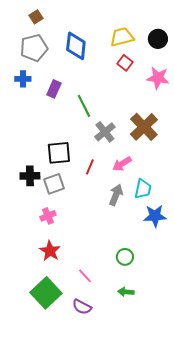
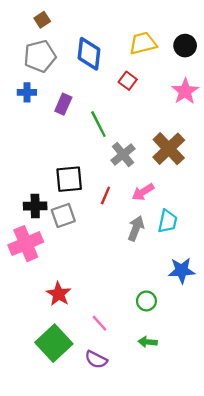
red square: (125, 63) -> (128, 81), moved
pink star: (158, 78) -> (185, 91), turned 30
pink cross: (48, 216) -> (26, 244), moved, size x1.8
blue star: (155, 216) -> (182, 270), moved

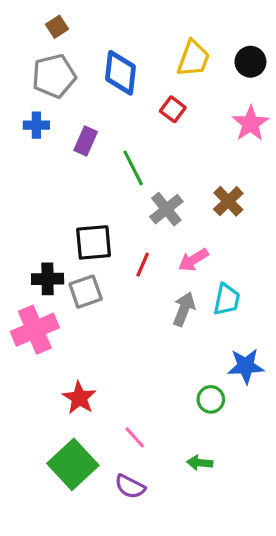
yellow trapezoid: (143, 43) -> (193, 59), turned 124
brown cross: (169, 149) -> (228, 201), size x0.7
green circle: (146, 301) -> (211, 399), moved

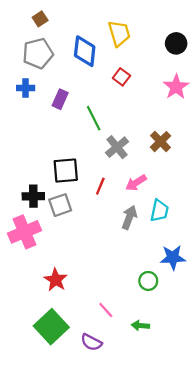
yellow trapezoid: (193, 59) -> (119, 33), moved, turned -36
pink line: (135, 437) -> (106, 310), moved

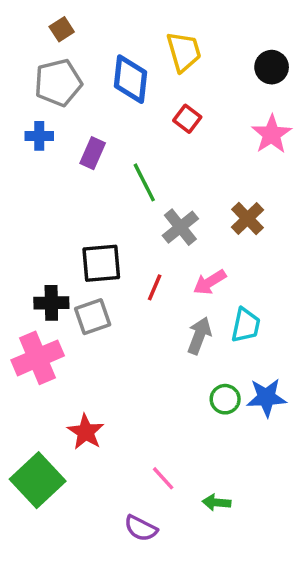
green circle: (148, 281) -> (225, 399), moved
green square: (51, 327) -> (38, 480), moved

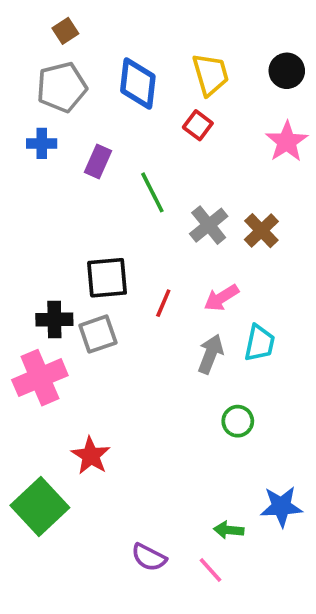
yellow trapezoid: (184, 52) -> (211, 74), moved
gray cross: (180, 227) -> (209, 225), moved
blue star: (266, 397) -> (281, 506), moved
pink line: (163, 478) -> (211, 570), moved

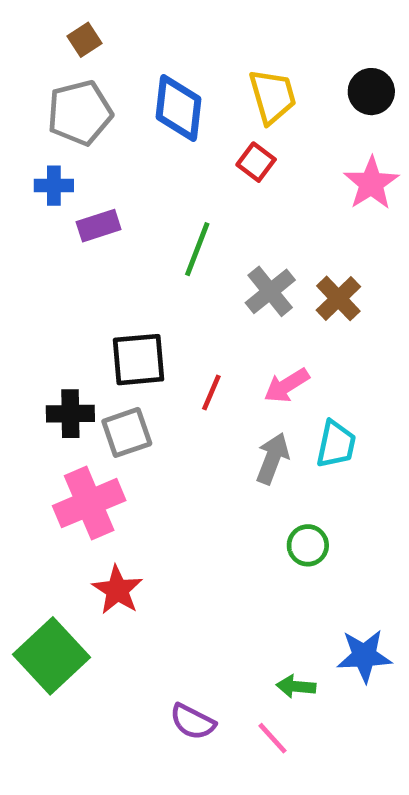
purple rectangle: (98, 162) -> (99, 226), moved, turned 48
green line: (152, 192) -> (197, 249), turned 48
pink cross: (40, 378) -> (89, 503), moved

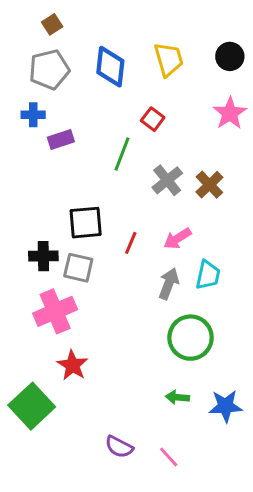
red square: (256, 162) -> (153, 119), moved
gray square: (127, 432) -> (78, 268), turned 32
green circle: (308, 545) -> (191, 338), size x1.8
green arrow: (296, 686) -> (177, 397), moved

